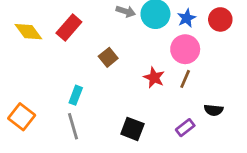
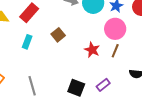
cyan rectangle: (76, 95) -> (27, 42), moved
purple rectangle: (185, 128) -> (103, 85), moved

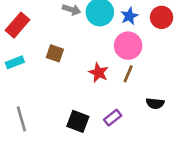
brown square: (58, 35) -> (55, 53), turned -32
cyan rectangle: (27, 42) -> (15, 62), turned 48

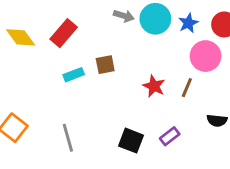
pink circle: (128, 46) -> (206, 56), moved
brown square: (55, 53) -> (105, 65), turned -30
cyan rectangle: (15, 62) -> (74, 75), moved

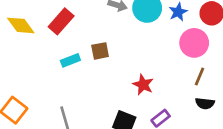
red star: (154, 86) -> (143, 85), moved
brown line: (187, 88) -> (200, 77), moved

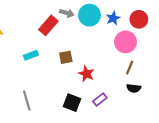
red rectangle: (61, 21) -> (48, 25), moved
brown square: (100, 51) -> (66, 57), moved

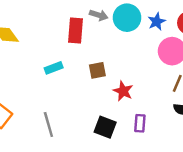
red rectangle: (48, 25) -> (75, 31), turned -36
purple rectangle: (100, 100) -> (140, 123), turned -48

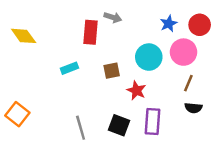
cyan circle: (127, 18) -> (149, 57), moved
purple rectangle: (140, 123) -> (152, 122), size x1.5
gray line: (48, 125) -> (81, 128), moved

